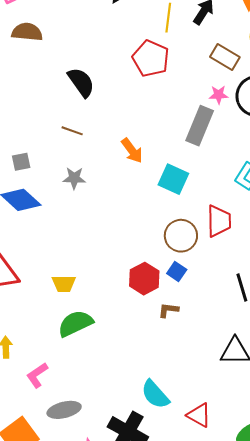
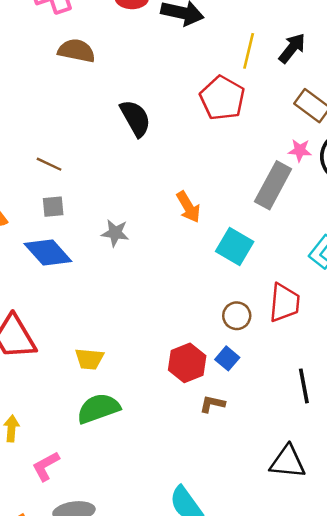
brown line: (72, 131) -> (49, 164), moved
brown circle: (181, 236) -> (237, 316), size x0.7

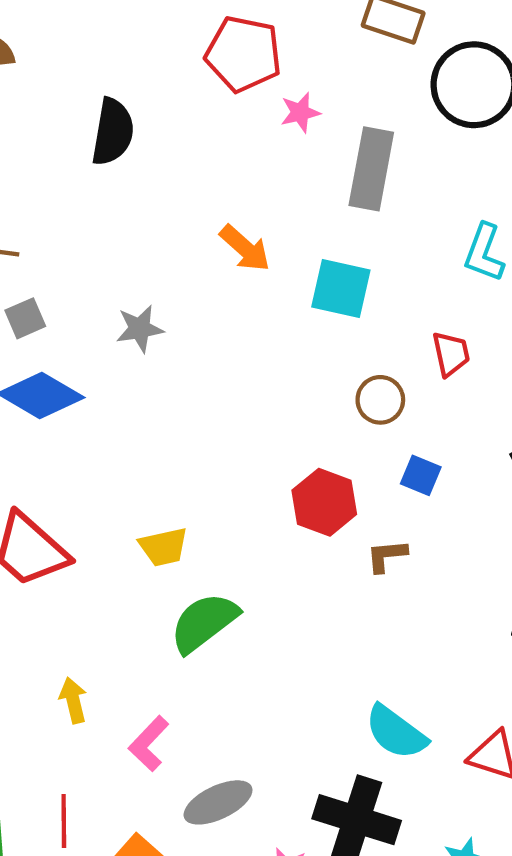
black semicircle: (135, 118) -> (113, 132), turned 57
pink star: (300, 150) -> (300, 112), moved
red trapezoid: (284, 303) -> (451, 354), size x0.7
blue square: (227, 358) -> (421, 475), moved

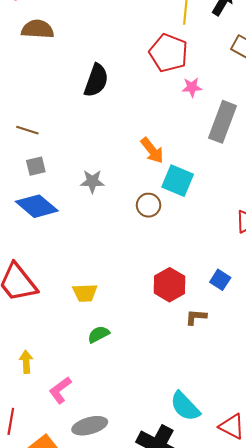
cyan square: (341, 288) -> (178, 181), moved
brown circle: (380, 400) -> (149, 205), moved
green semicircle: (204, 622) -> (99, 334), size x0.6

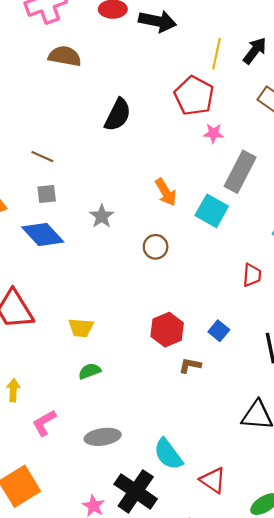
gray star: (92, 181) -> (102, 216), turned 30
cyan square: (178, 181) -> (212, 211), moved
gray ellipse: (90, 426) -> (103, 437), moved

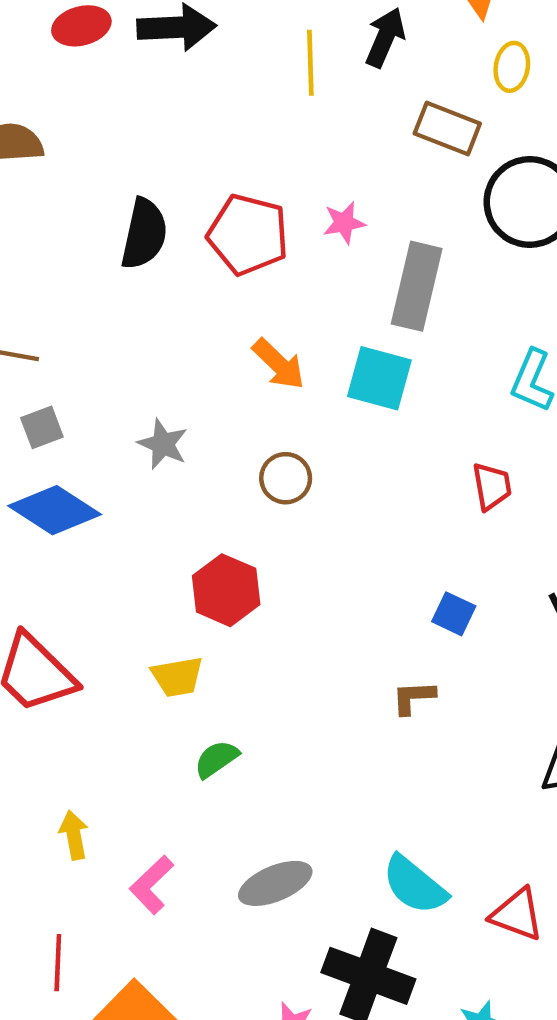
red pentagon: (194, 96) -> (248, 235), moved
red hexagon: (167, 330) -> (226, 590), moved

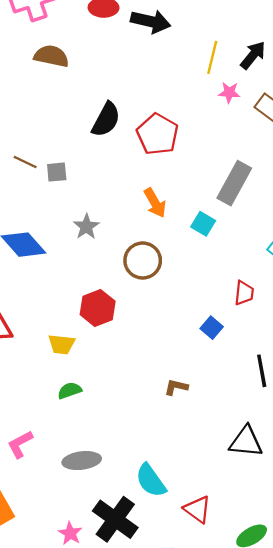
pink star: (344, 223) -> (229, 93), moved
cyan square: (379, 378) -> (203, 224), size x0.7
gray square: (42, 427) -> (57, 172), moved
brown circle: (286, 478) -> (143, 261), size x1.4
blue square: (454, 614) -> (212, 328), moved

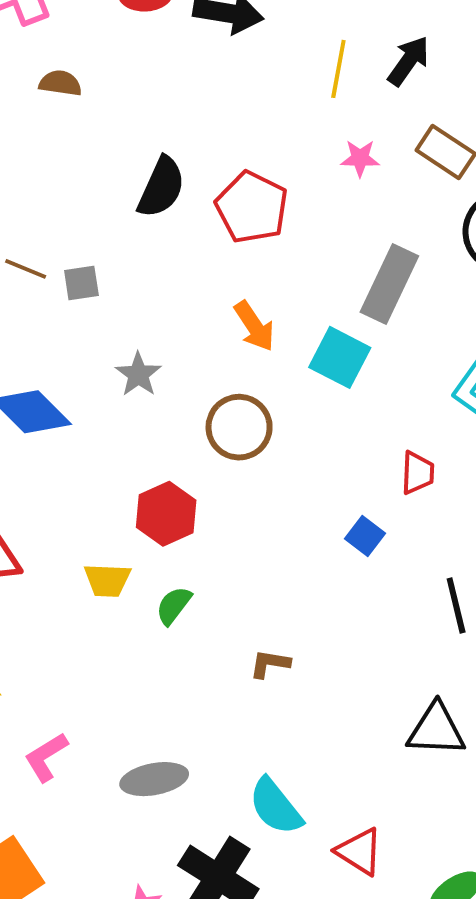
brown semicircle: (51, 56) -> (60, 83), size x0.7
pink star: (229, 93) -> (360, 158), moved
cyan square: (203, 224) -> (340, 357), size x1.4
brown L-shape: (176, 387) -> (270, 664), moved
green semicircle: (70, 391) -> (174, 605), moved, turned -30

